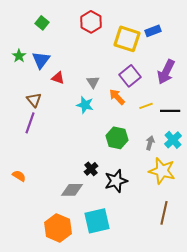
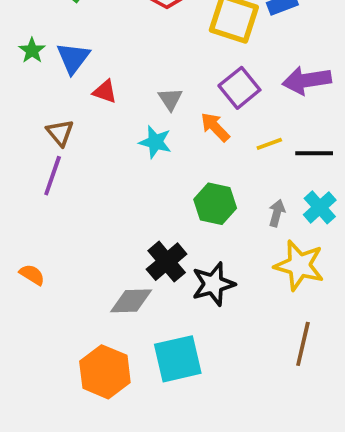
purple arrow: (166, 72) -> (307, 80), turned 55
black cross: (91, 169) -> (167, 262), size x1.5

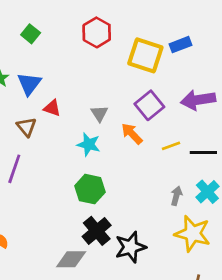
brown triangle: (60, 133) -> (26, 127), moved
green hexagon: (215, 204) -> (90, 189), moved

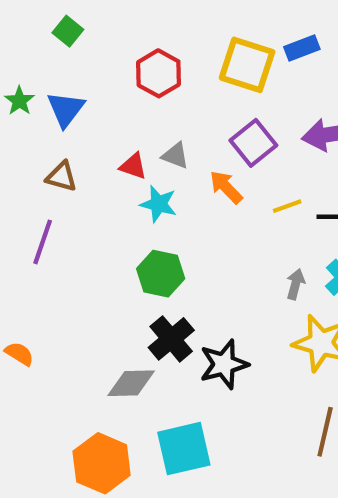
red hexagon: (97, 32) -> (159, 73), moved
red triangle: (52, 108) -> (133, 166), moved
gray triangle: (99, 113) -> (175, 156), turned -36
brown triangle: (26, 127) -> (62, 177), turned -35

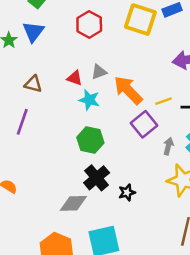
blue triangle: (66, 109) -> (33, 32), moved
purple square: (253, 143) -> (144, 124), moved
gray triangle: (175, 156) -> (99, 72), turned -42
orange arrow: (226, 187) -> (128, 90), size x1.5
black star: (224, 364) -> (127, 192), size x0.6

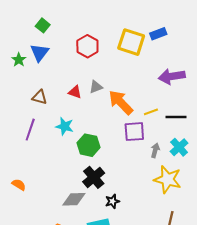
cyan star: (89, 100) -> (65, 126), moved
purple square: (144, 124) -> (134, 132), turned 35
black star: (127, 192) -> (112, 201), moved

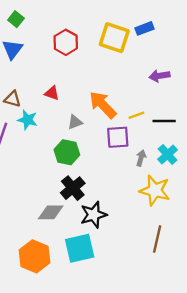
purple arrow: (172, 76) -> (159, 76), size x0.7
gray triangle: (96, 87) -> (75, 122), moved
cyan star: (65, 126) -> (28, 120), moved
black star: (112, 201) -> (94, 215), size x1.6

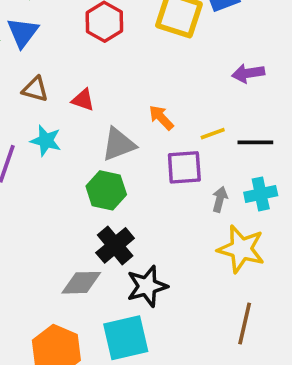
brown triangle: (12, 99) -> (35, 89), moved
orange arrow: (103, 105) -> (161, 118), size x0.6
gray triangle: (75, 122) -> (119, 144), size x1.5
cyan cross: (168, 155) -> (261, 194), turned 30

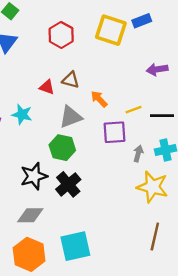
brown triangle: (35, 89) -> (71, 80), moved
gray diamond: (81, 283) -> (30, 215), moved
black star: (147, 286) -> (34, 176), moved

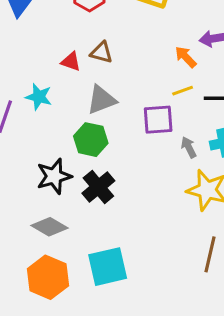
orange arrow: (99, 99) -> (186, 57), moved
gray arrow: (138, 154) -> (189, 147), turned -42
gray diamond: (30, 215) -> (49, 227), turned 32

